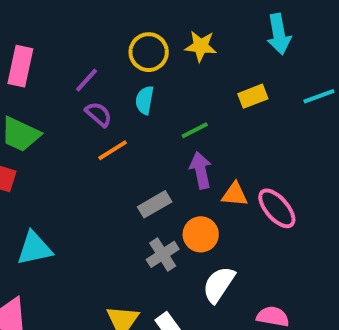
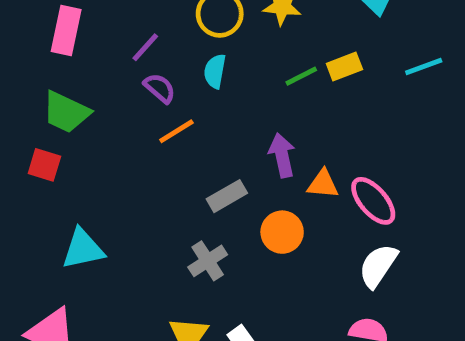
green line: (195, 130) -> (301, 76), moved
gray cross: (163, 254) -> (208, 261), moved
white semicircle: (219, 284) -> (378, 266), moved

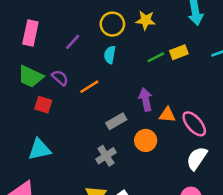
purple semicircle: (160, 88) -> (60, 78), moved
red square: (44, 165) -> (43, 105), moved

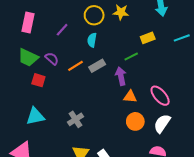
green line: (156, 57) -> (131, 57), moved
orange triangle: (167, 115) -> (130, 97), moved
gray rectangle: (116, 121) -> (97, 66), moved
orange circle: (146, 140) -> (135, 121), moved
gray cross: (106, 156) -> (75, 119), moved

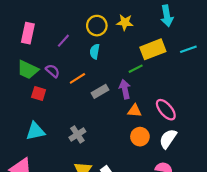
yellow rectangle: (148, 38) -> (153, 49), size x1.6
gray rectangle: (97, 66) -> (100, 91), moved

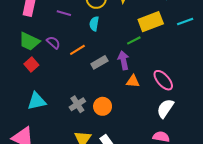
purple line: (63, 41) -> (64, 13), turned 64
red square: (39, 93) -> (31, 64), moved, turned 32
orange circle: (140, 137) -> (103, 106), moved

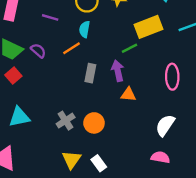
orange line: (77, 50) -> (71, 48), moved
gray rectangle: (99, 62) -> (90, 73), turned -49
pink ellipse: (163, 80) -> (172, 77), moved, turned 40

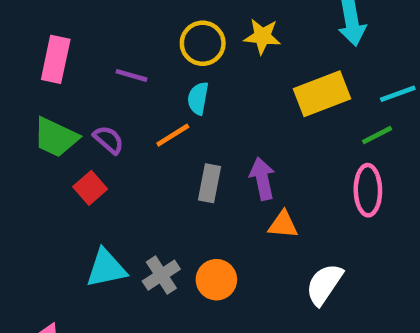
green line: (130, 48) -> (377, 135), moved
red square: (13, 76) -> (90, 188), moved
cyan triangle: (19, 117) -> (106, 268), moved
white semicircle: (165, 125) -> (324, 284), moved

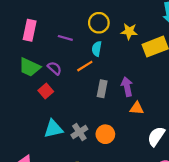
yellow star: (262, 36) -> (129, 31), moved

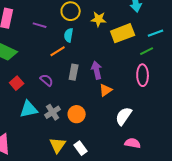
purple semicircle: (54, 68) -> (47, 80), moved
red square: (46, 91) -> (17, 83), moved
orange triangle: (137, 108) -> (106, 90), turned -40

